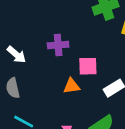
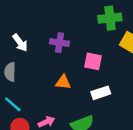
pink square: (88, 66) -> (93, 61), moved

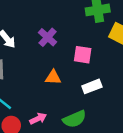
purple cross: (60, 43) -> (48, 37), turned 36

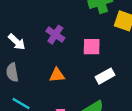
orange triangle: (53, 77) -> (57, 75), moved

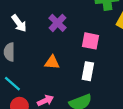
white rectangle: (105, 76) -> (88, 71), moved, turned -60

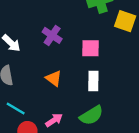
orange triangle: (52, 62) -> (54, 78), turned 42

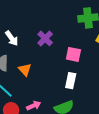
orange triangle: (54, 78) -> (25, 70), moved

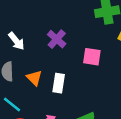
white rectangle: (71, 81) -> (59, 83), moved

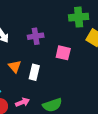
purple cross: (57, 39) -> (36, 36), turned 35

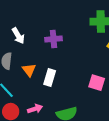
pink square: (63, 53) -> (97, 83), moved

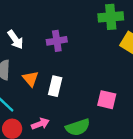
pink square: (97, 83) -> (107, 100), moved

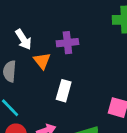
orange triangle: (31, 79) -> (42, 61), moved

